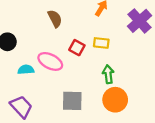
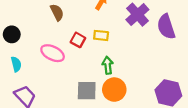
cyan semicircle: (26, 70) -> (16, 64), moved, turned 80
gray square: (72, 101) -> (87, 91), moved

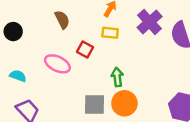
black circle: (12, 34) -> (13, 32), moved
yellow rectangle: (101, 35) -> (110, 33), moved
cyan semicircle: (16, 64) -> (18, 76), turned -56

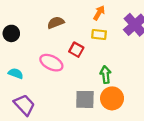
brown semicircle: (62, 20) -> (56, 23), turned -84

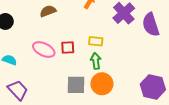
yellow rectangle: (99, 34) -> (96, 41), moved
red square: (76, 50) -> (68, 47), moved, turned -32

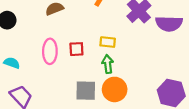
purple semicircle: (151, 25) -> (169, 24), turned -70
pink ellipse: (44, 50) -> (50, 51), turned 65

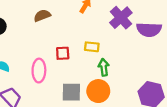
pink ellipse: (50, 51) -> (39, 71), moved
green arrow: (108, 64) -> (104, 67), moved

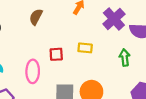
brown semicircle: (42, 16) -> (36, 17), turned -42
green arrow: (104, 67) -> (125, 58), moved

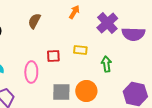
green arrow: (125, 58) -> (106, 64), moved

